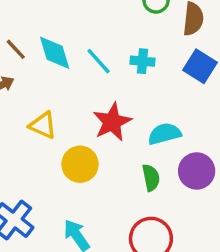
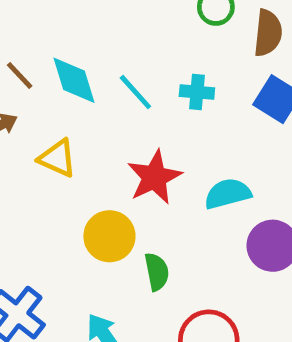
yellow triangle: (43, 125) -> (57, 158), moved
green semicircle: (151, 178) -> (157, 272), moved

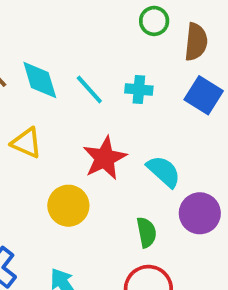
cyan semicircle: (228, 194) -> (164, 171), turned 57
green semicircle: (157, 272) -> (146, 232), moved

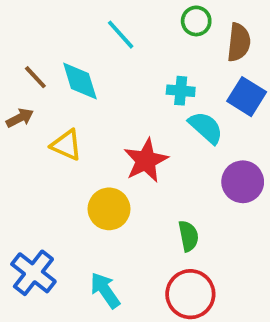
cyan line: (89, 90) -> (121, 35), moved
cyan semicircle: (164, 171) -> (206, 128), moved
purple circle: (200, 213) -> (243, 182), moved

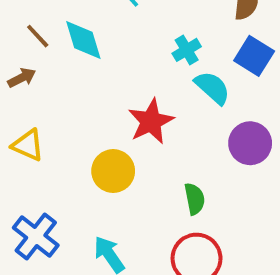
cyan cross: (181, 91) -> (187, 50), turned -36
yellow triangle: (66, 145) -> (28, 145), moved

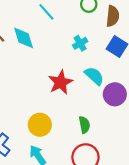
cyan semicircle: (212, 88) -> (94, 76), moved
yellow circle: (113, 171) -> (40, 125), moved

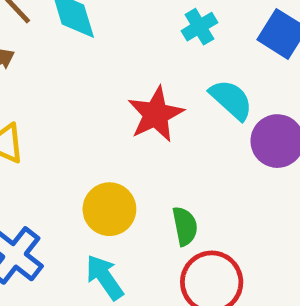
green semicircle: (84, 125) -> (185, 226), moved

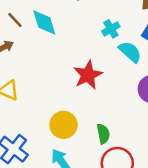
cyan semicircle: (231, 100) -> (130, 52), moved

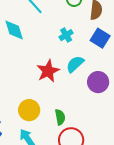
cyan semicircle: (130, 52) -> (75, 64), moved, turned -84

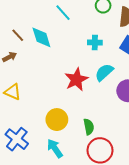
cyan cross: (66, 35) -> (95, 42), turned 32

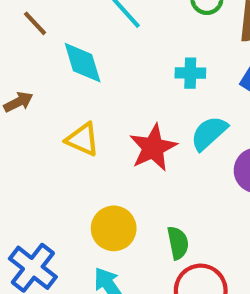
brown line: (18, 35) -> (35, 23), moved
yellow triangle: (13, 92) -> (83, 139), moved

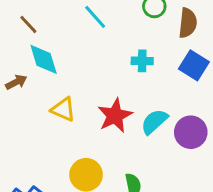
cyan diamond: (83, 63) -> (44, 59), moved
cyan semicircle: (209, 133) -> (154, 122), moved

